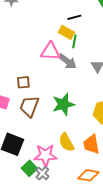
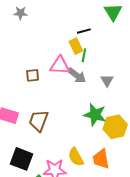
yellow rectangle: (66, 32) -> (76, 46), turned 35
brown square: (23, 82) -> (33, 75), moved
green star: (63, 104) -> (95, 115), moved, turned 30

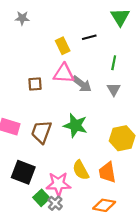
yellow rectangle: (76, 46) -> (63, 46), moved
green line: (84, 55) -> (114, 63), moved
green star: (95, 115) -> (75, 126), moved

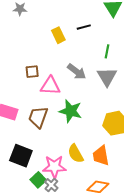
pink triangle: (64, 73) -> (50, 86), moved
gray triangle: (114, 89) -> (107, 77), size x1.5

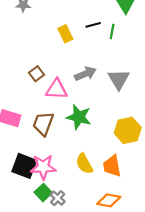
green line: (107, 51) -> (112, 32), moved
brown square: (32, 72) -> (37, 74), turned -32
gray arrow: (77, 72) -> (85, 74), turned -60
pink star: (54, 167) -> (43, 167), moved

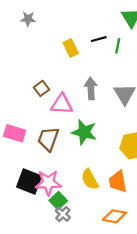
gray arrow: (85, 74) -> (91, 88), turned -70
green square: (43, 193) -> (58, 201), moved

